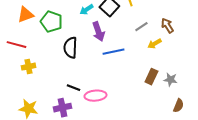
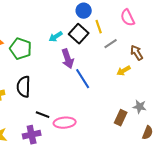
gray line: (141, 27) -> (111, 44), moved
black semicircle: (70, 48) -> (24, 87), moved
blue line: (113, 52) -> (83, 79), turned 70
brown rectangle: (151, 77) -> (121, 118), moved

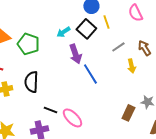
gray line: (111, 44) -> (118, 47), moved
yellow arrow: (124, 71) -> (131, 66), turned -72
pink ellipse: (65, 123) -> (72, 118), turned 50

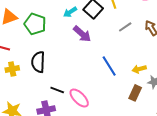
purple arrow: (75, 54) -> (82, 34), turned -30
yellow arrow: (131, 66) -> (139, 69), moved, turned 88
blue line: (90, 74) -> (109, 66), moved

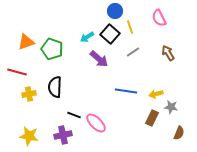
gray line: (125, 27) -> (133, 52), moved
blue line: (109, 66) -> (126, 91), turned -50

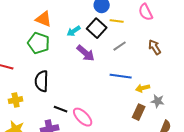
yellow line: (130, 27) -> (117, 21), turned -64
orange triangle: (26, 42) -> (44, 19), moved, turned 42
blue line: (126, 91) -> (121, 76), moved
yellow cross: (29, 94) -> (16, 100), moved

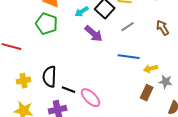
black semicircle: (42, 81) -> (50, 77), moved

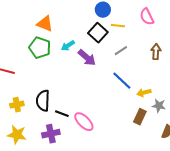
cyan arrow: (82, 12) -> (68, 46), moved
brown arrow: (163, 28) -> (156, 52), turned 35
blue line: (129, 57) -> (122, 81), turned 35

